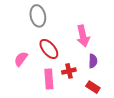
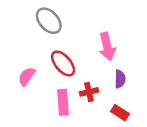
gray ellipse: (38, 16) -> (49, 21), turned -30

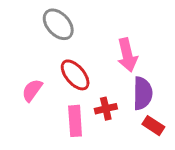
purple semicircle: (120, 79) -> (143, 93), size x1.5
red rectangle: (120, 113) -> (153, 126), moved

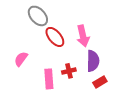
red ellipse: (75, 75) -> (55, 37), moved
red rectangle: (153, 126) -> (100, 82), turned -64

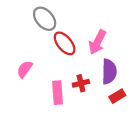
pink arrow: (83, 36) -> (97, 42), turned 40

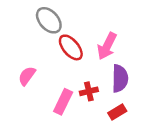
pink rectangle: (58, 93) -> (63, 102), turned 30
red rectangle: (117, 96) -> (117, 112), moved

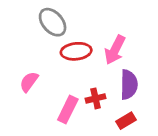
red ellipse: (71, 47) -> (76, 51), turned -56

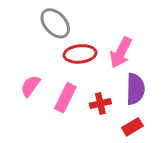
pink rectangle: (68, 110) -> (65, 98), moved

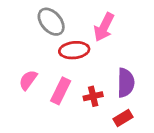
pink arrow: (121, 52) -> (104, 27), moved

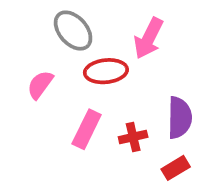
pink semicircle: (28, 80) -> (40, 85), moved

